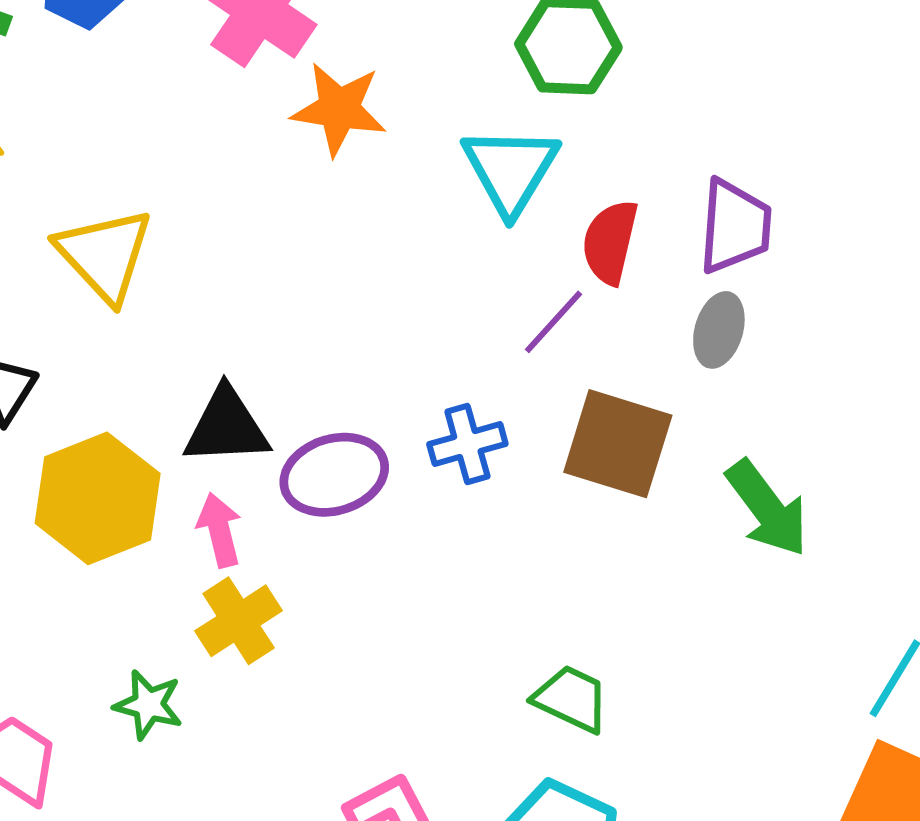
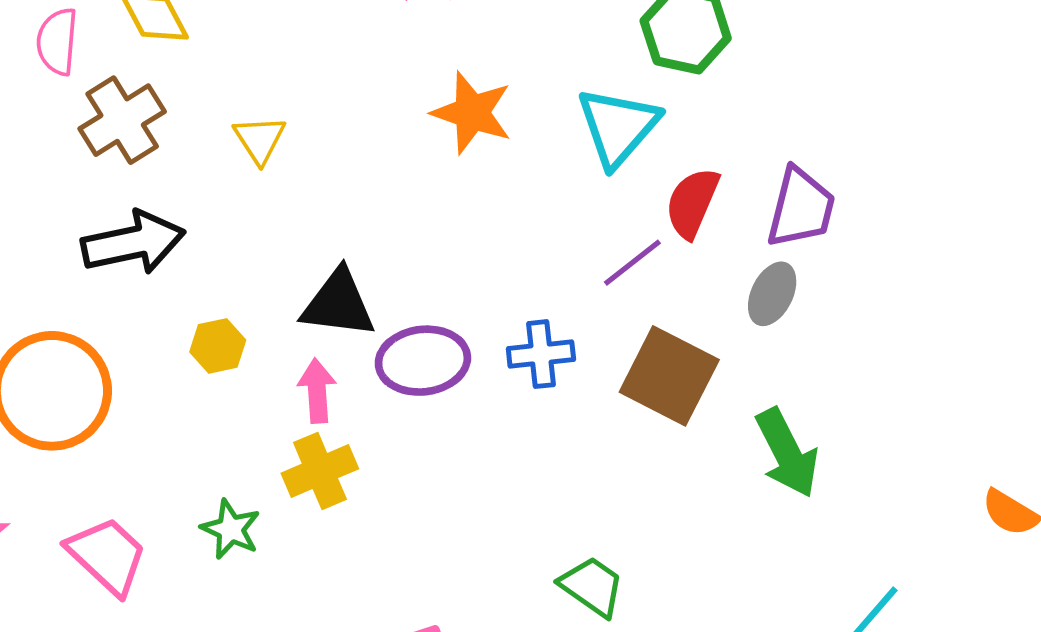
orange star: (339, 109) -> (472, 113), moved
yellow triangle: (105, 255) -> (260, 139), size x0.6
yellow hexagon: (98, 498) -> (218, 346), size x0.5

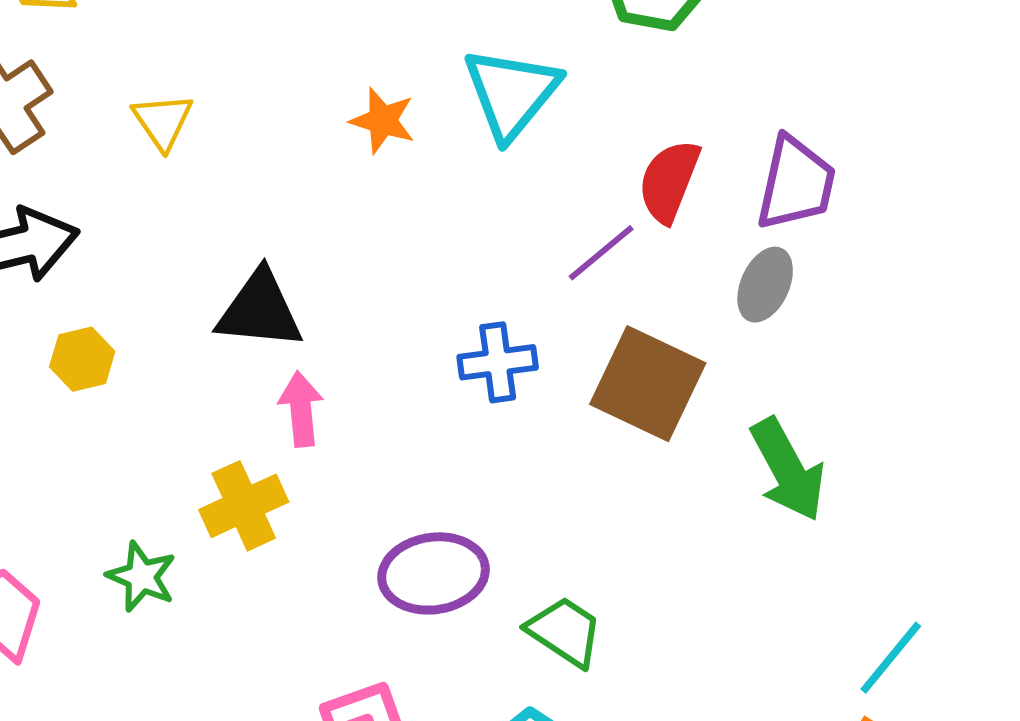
orange star: (472, 113) -> (383, 121), moved, size x0.7
cyan triangle: (618, 127) -> (511, 93), moved
yellow hexagon: (218, 346) -> (82, 359), moved
purple ellipse: (423, 361) -> (434, 573), moved
pink arrow: (317, 391) -> (301, 409), moved

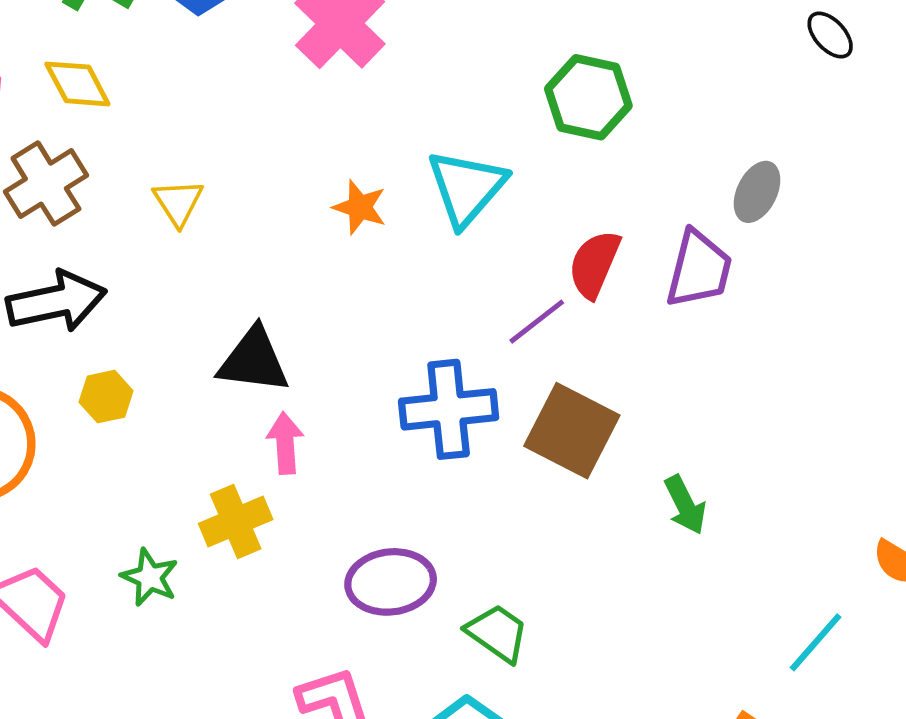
gray ellipse: (765, 285) -> (757, 192), moved
blue cross: (498, 362) -> (449, 409), size x1.5
green arrow: (788, 470) -> (685, 505), size x0.7
cyan line: (891, 658) -> (816, 642), moved

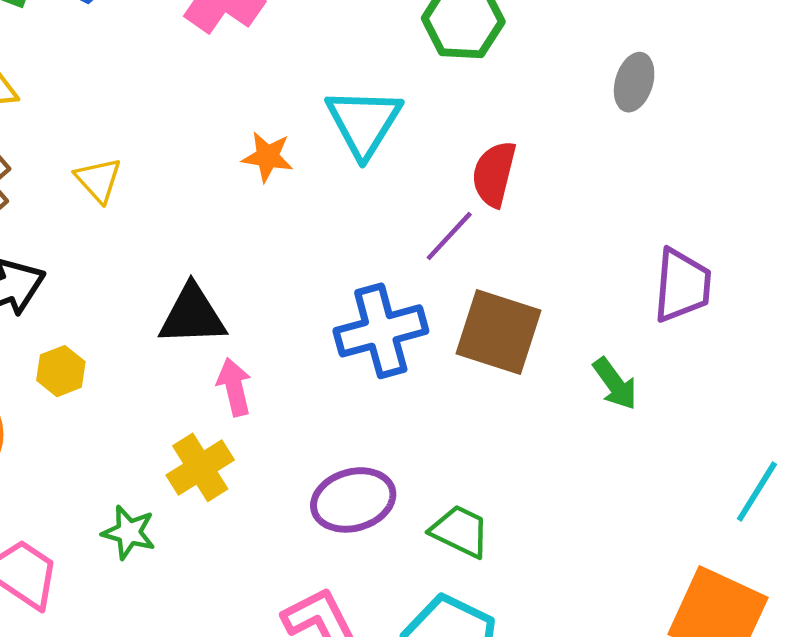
purple trapezoid: (699, 269) -> (682, 285), moved

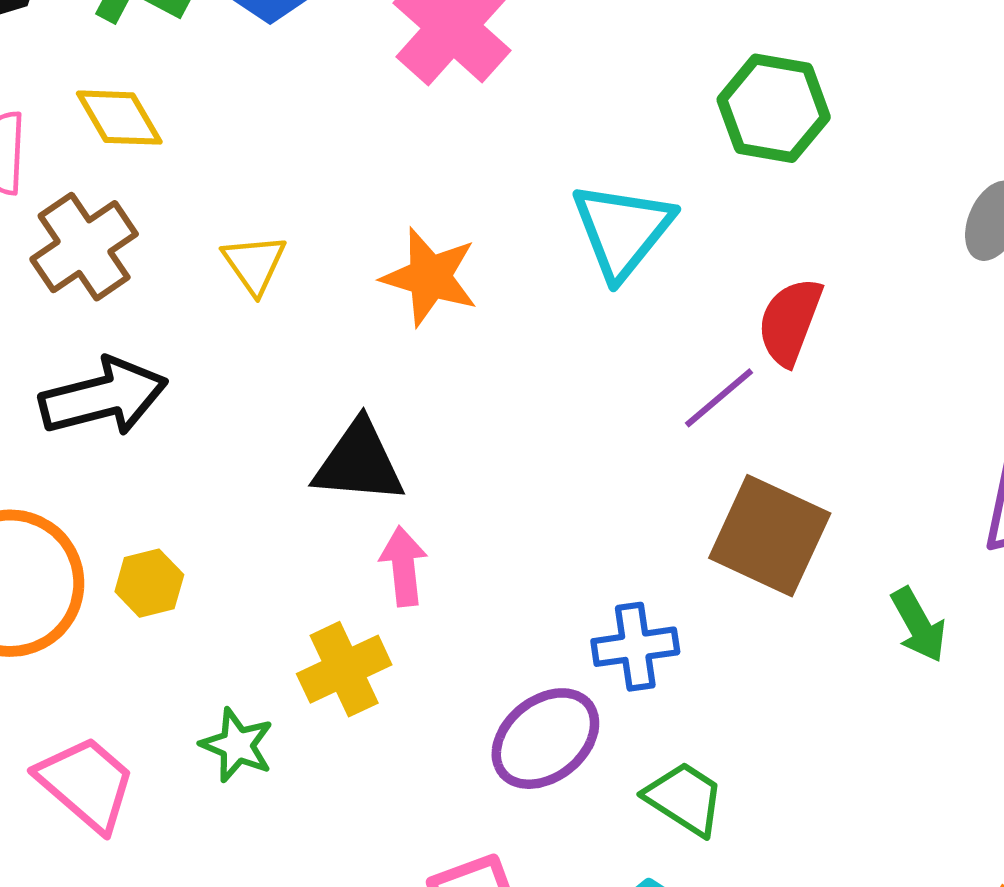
orange star: (268, 157) -> (430, 277), moved, size x1.4
blue cross: (381, 331) -> (635, 647), moved, size x0.7
yellow hexagon: (61, 371) -> (149, 583), moved
purple ellipse: (353, 500) -> (545, 739), turned -30

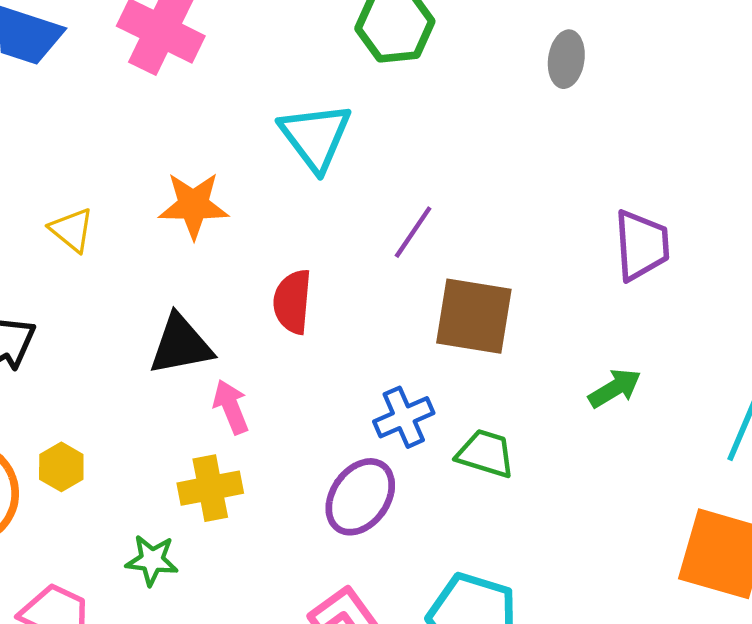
red semicircle: (790, 321) -> (292, 302), moved
green arrow: (918, 625) -> (615, 388), moved, turned -76
yellow cross: (344, 669) -> (210, 488), turned 30
green trapezoid: (685, 798) -> (485, 454), moved

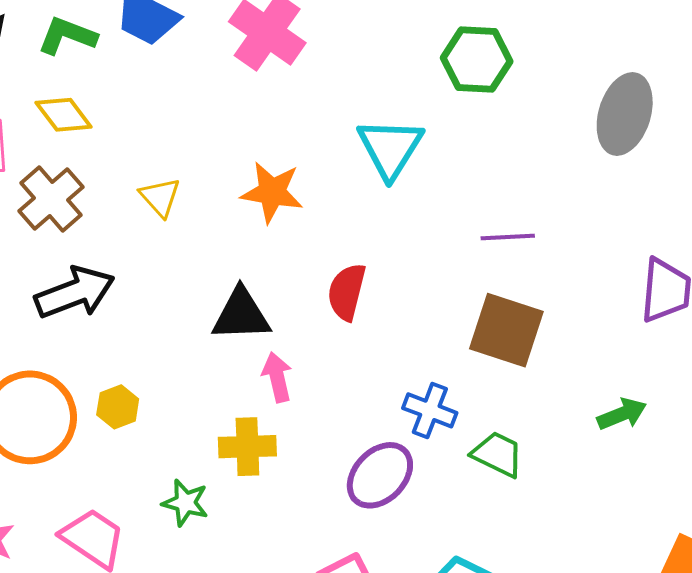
gray ellipse: (566, 59) -> (625, 114), size x1.6
purple line: (413, 232) -> (508, 237), moved, turned 44
blue cross: (404, 417) -> (430, 410), turned 36

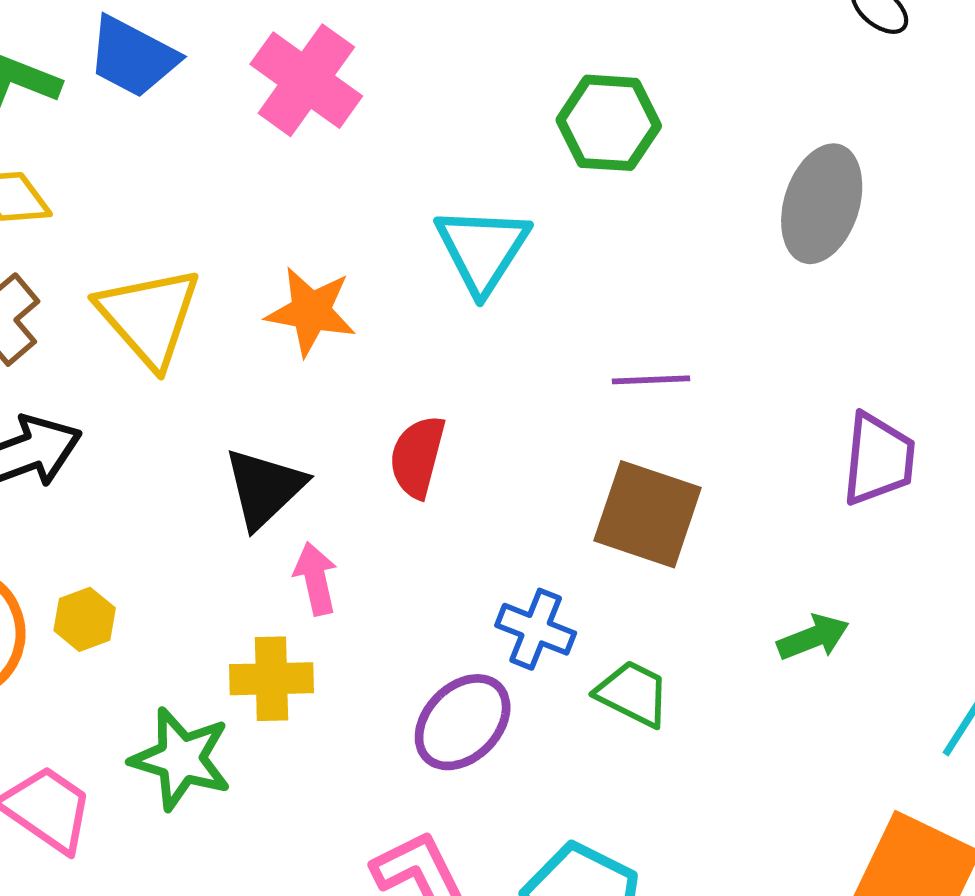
yellow triangle: (160, 197) -> (149, 317), size x1.8
black triangle: (241, 315) -> (264, 488), turned -42
green star: (185, 503) -> (181, 759), size x1.5

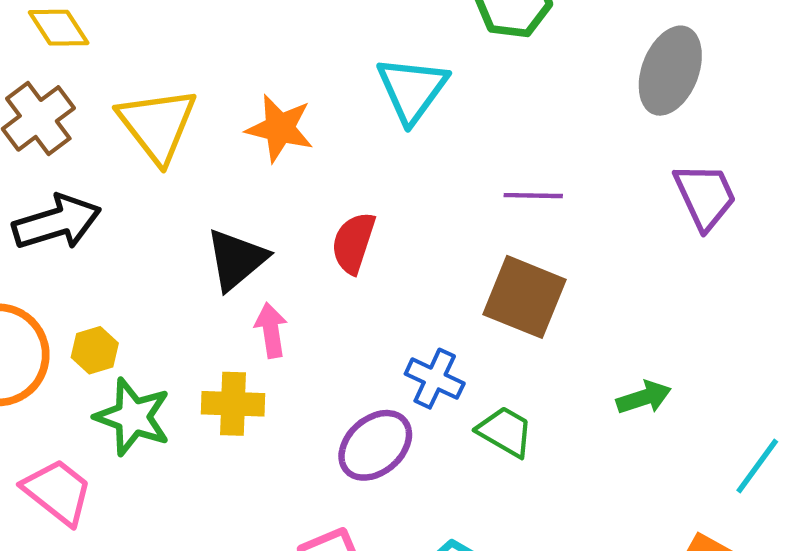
purple trapezoid: (878, 459) -> (705, 196), moved, turned -34
green star: (181, 759) -> (133, 417), moved

